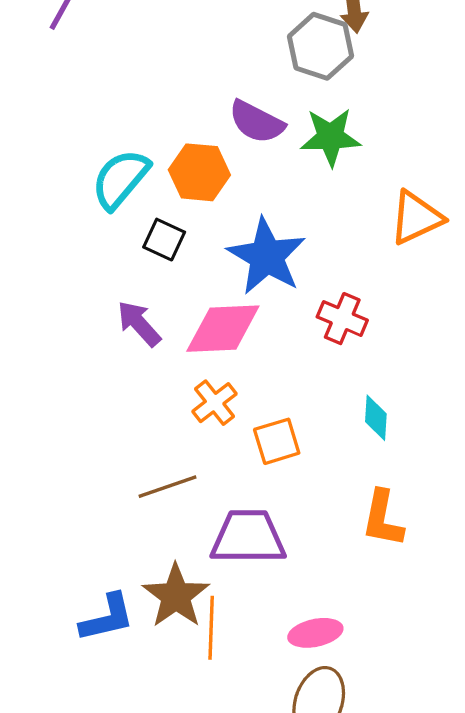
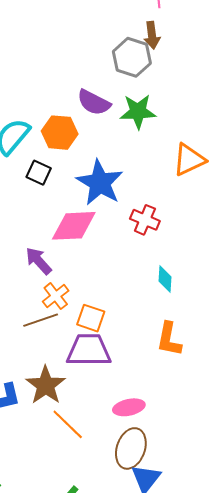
purple arrow: (139, 324) -> (39, 261), moved
orange cross: (215, 403) -> (56, 296), moved
orange square: (277, 441) -> (91, 318), moved, turned 36
orange line: (211, 628) -> (68, 424), moved, turned -48

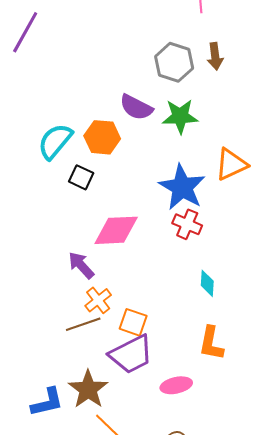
brown arrow: (152, 35) -> (215, 56), moved
blue star: (100, 183) -> (182, 187), moved
purple trapezoid: (89, 350) -> (131, 354), turned 153
pink ellipse: (129, 407) -> (176, 385), moved

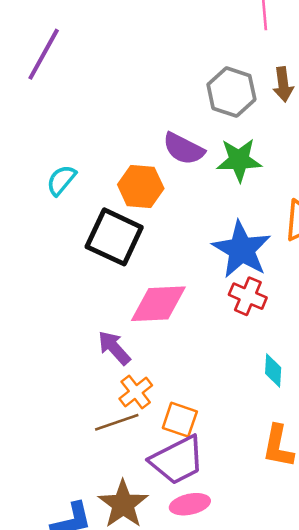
cyan semicircle: (55, 141) -> (61, 180), moved, size x0.7
black square: (81, 177) -> (114, 237), size x1.8
pink ellipse: (176, 385) -> (190, 504), moved

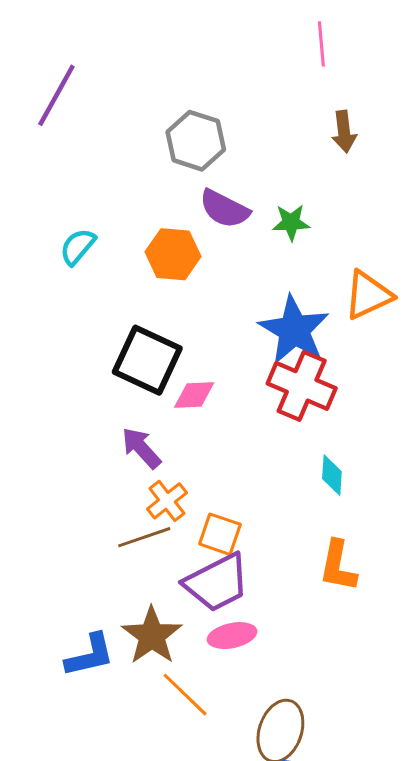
gray hexagon: (231, 92) -> (196, 141), moved
green star: (239, 160) -> (291, 222), size x0.7
black square: (114, 237) -> (147, 360), moved
red cross: (248, 296) -> (302, 386), size x1.5
pink diamond: (158, 304) -> (194, 395), size x0.6

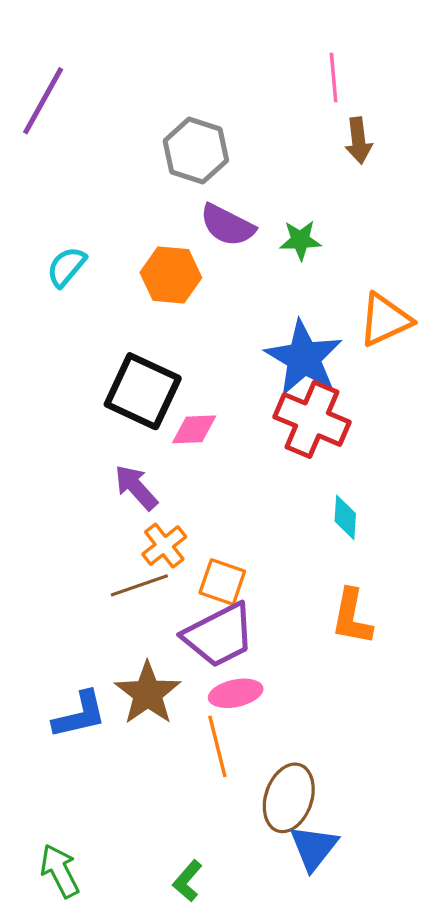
pink line: (321, 44) -> (334, 77), moved
orange line: (185, 695) -> (217, 746), moved, turned 32

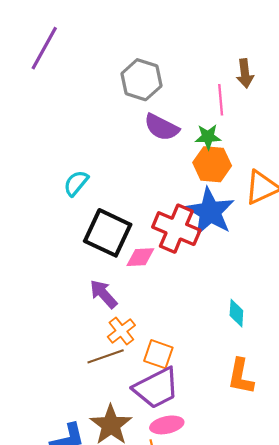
pink line: (334, 77) -> (221, 100), moved
cyan semicircle: (66, 267) -> (76, 183), moved
orange hexagon: (171, 275) -> (212, 164), moved
red cross: (312, 419) -> (176, 229), moved

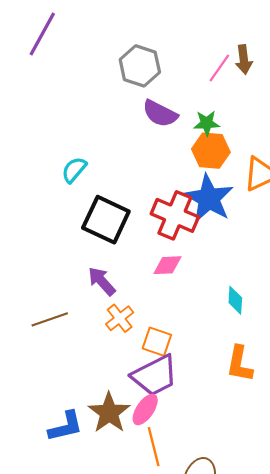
pink line: (221, 100) -> (219, 68), moved, turned 40
pink diamond: (140, 257) -> (167, 265), moved
brown line: (106, 356) -> (50, 319), moved
pink ellipse: (167, 425) -> (145, 409), moved, turned -44

